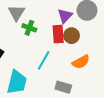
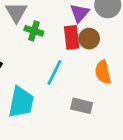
orange semicircle: (81, 62) -> (103, 72), turned 108

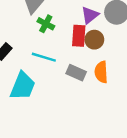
cyan line: (54, 72) -> (44, 57), moved, turned 70
gray rectangle: (82, 106) -> (76, 73), moved

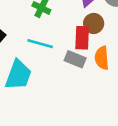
red rectangle: (79, 36) -> (82, 38), moved

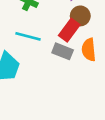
red rectangle: (82, 38) -> (69, 30), turned 35

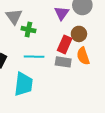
brown circle: (80, 16) -> (79, 34), moved

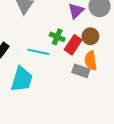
green cross: (28, 30) -> (57, 37), moved
gray rectangle: (63, 62) -> (81, 71), moved

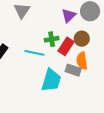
green cross: (57, 37) -> (52, 39), turned -32
cyan trapezoid: (22, 79) -> (51, 80), moved

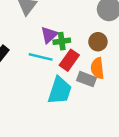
purple triangle: (69, 15) -> (49, 35), moved
red rectangle: (66, 46) -> (69, 60), moved

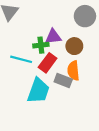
purple triangle: (49, 35) -> (53, 37), moved, turned 35

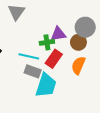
gray circle: (85, 16) -> (85, 27), moved
orange semicircle: (73, 71) -> (78, 65), turned 30
gray rectangle: (63, 80) -> (33, 71), moved

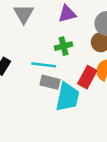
purple triangle: (58, 34) -> (67, 14), moved
red rectangle: (54, 59) -> (87, 77), moved

